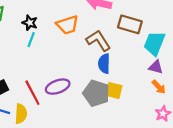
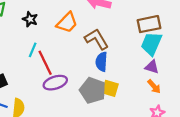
brown rectangle: (130, 24) -> (149, 24), moved, turned -30
orange trapezoid: (68, 25) -> (67, 23), turned -30
cyan line: (31, 40) -> (33, 50), moved
red line: (32, 93) -> (45, 63), moved

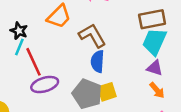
black star: (30, 19) -> (19, 31), moved
yellow square: (110, 88) -> (107, 92), turned -35

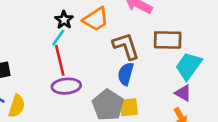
brown rectangle: (152, 19) -> (168, 40), moved
black star: (19, 31) -> (64, 20), moved
cyan line: (19, 47) -> (58, 38), moved

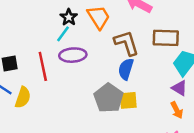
orange trapezoid: (96, 19) -> (99, 17), turned -90
red line: (60, 60) -> (43, 66), moved
purple ellipse: (66, 86) -> (73, 55), moved

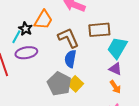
black star: (69, 17) -> (25, 29), moved
orange trapezoid: (99, 17) -> (43, 20), turned 70
yellow square: (128, 100) -> (75, 84), turned -35

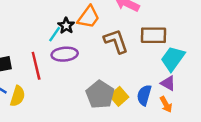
blue semicircle: (70, 59) -> (144, 95), moved

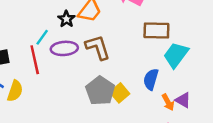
cyan line: (55, 34) -> (42, 37), moved
brown L-shape: (116, 41) -> (98, 47), moved
purple triangle: (168, 83) -> (183, 100), moved
blue semicircle: (144, 95) -> (151, 79), moved

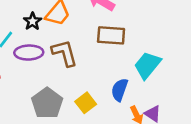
brown rectangle: (156, 31) -> (111, 35), moved
gray pentagon: (100, 91) -> (47, 103), moved

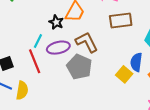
gray pentagon: (47, 103) -> (79, 67), moved
yellow square: (86, 103) -> (124, 74), moved

